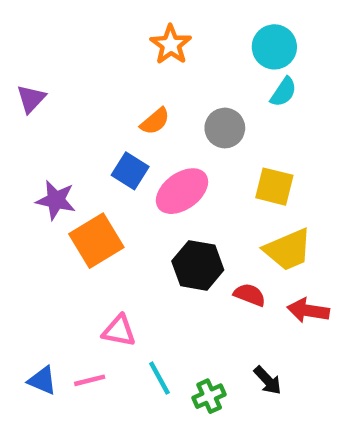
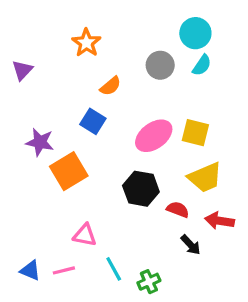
orange star: (171, 45) -> (86, 43), moved
gray circle: (225, 128) -> (160, 65), moved
pink ellipse: (182, 191) -> (154, 136), moved
black arrow: (268, 380) -> (191, 245), moved

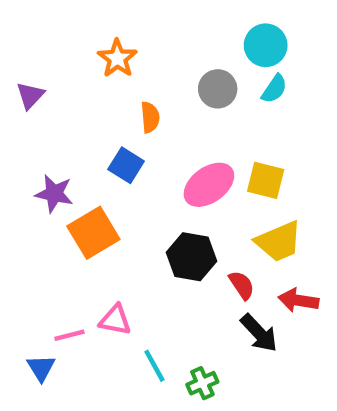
orange semicircle: (110, 86) -> (150, 117), turned -55
red semicircle: (178, 210) -> (242, 285), turned 35
black arrow: (191, 245) -> (259, 333), size x1.4
blue triangle: (30, 270) -> (41, 368), turned 35
pink line: (64, 270) -> (69, 335), moved

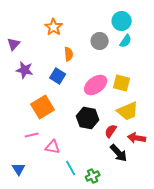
purple star: (54, 194) -> (25, 70), moved
red semicircle: (242, 285) -> (111, 131), turned -112
pink line: (69, 335) -> (32, 135), moved

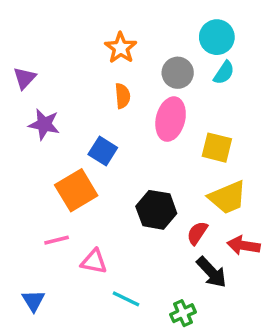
orange star: (54, 27) -> (121, 48), moved
blue square: (58, 76) -> (103, 151), moved
pink ellipse: (96, 85) -> (171, 119), moved, turned -40
cyan line: (71, 168) -> (126, 299), turned -35
green cross: (93, 176) -> (183, 313), moved

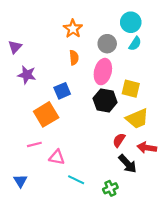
blue square: (103, 151) -> (62, 91), turned 35
black hexagon: (156, 210) -> (105, 100), moved

